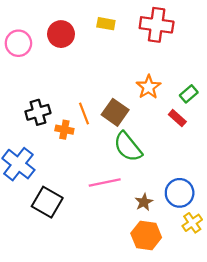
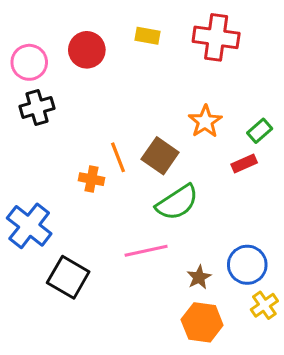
black cross: (38, 112) -> (37, 107), moved
red rectangle: (177, 118) -> (244, 164), turned -66
green semicircle: (128, 147) -> (177, 202), turned -84

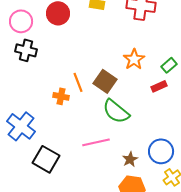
black cross: (37, 107) -> (26, 50), turned 30
green semicircle: (177, 202) -> (116, 111), turned 72

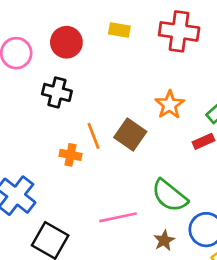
black cross: (26, 50) -> (57, 92), moved
green semicircle: (116, 111) -> (170, 196), moved

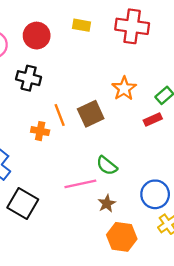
brown square: (130, 135) -> (91, 114), turned 30
green semicircle: (170, 196) -> (107, 166), moved, size x0.7
brown star: (164, 240) -> (107, 204), moved

